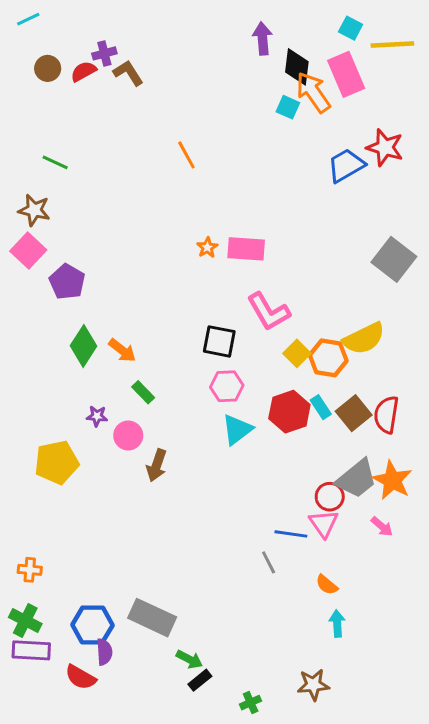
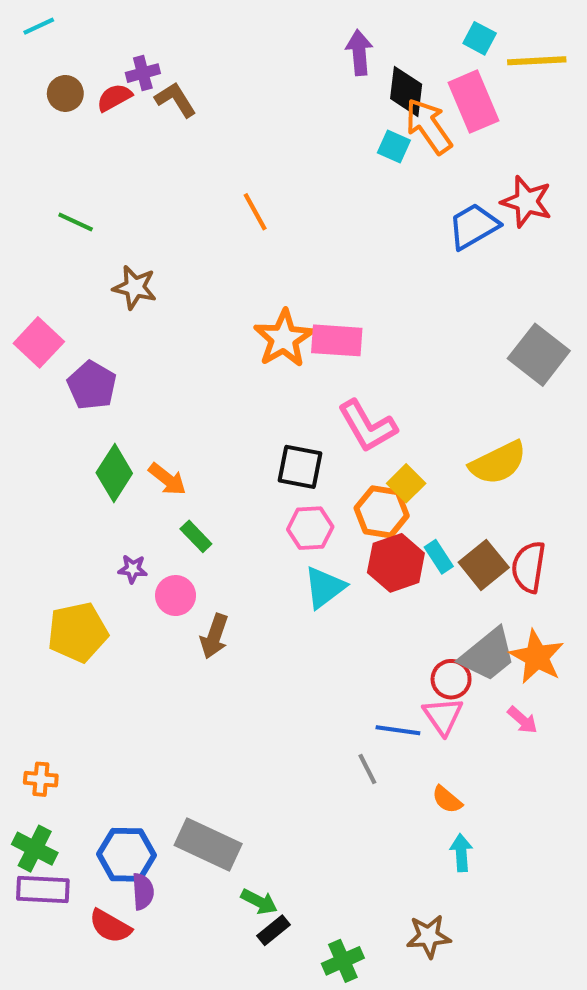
brown star: (34, 210) -> (135, 287), moved
orange star: (207, 247) -> (284, 338), size x2.0
orange hexagon: (328, 358) -> (382, 512), moved
green cross: (251, 703) -> (343, 961), size x1.4

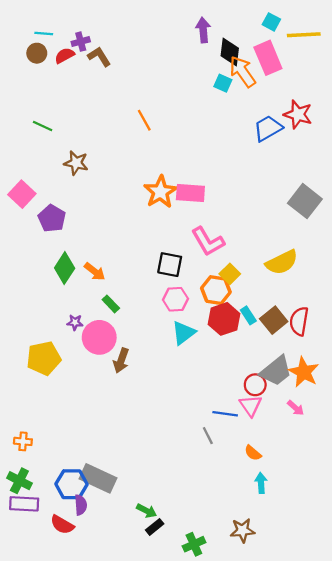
cyan line: (39, 26) -> (44, 34), moved, turned 30
pink circle: (176, 596) -> (99, 337), size x1.5
gray rectangle: (208, 845) -> (98, 478), moved

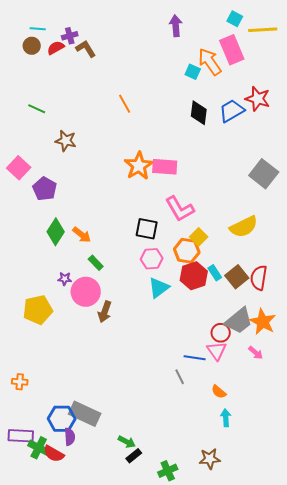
black diamond: (230, 52) -> (199, 113), moved
green cross: (19, 481) -> (39, 448), moved

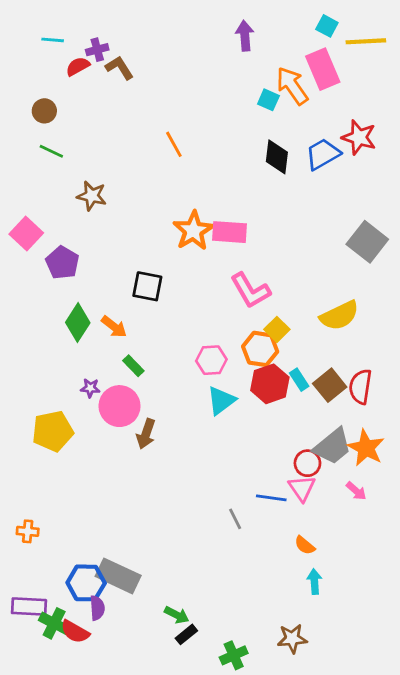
brown circle: (32, 46) -> (44, 111), moved
black square: (147, 229) -> (147, 286), moved
gray line: (180, 377) -> (235, 519), moved

